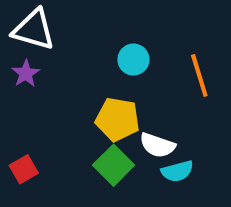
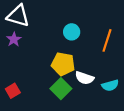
orange line: (199, 75) -> (107, 40), turned 35
cyan semicircle: (177, 171) -> (110, 85), moved

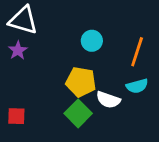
cyan semicircle: (110, 85) -> (137, 86), moved
red square: (13, 91) -> (16, 116), turned 32

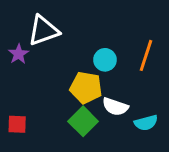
white triangle: (23, 20) -> (44, 31), moved, turned -36
cyan circle: (92, 41) -> (105, 60), moved
cyan semicircle: (137, 86) -> (146, 123), moved

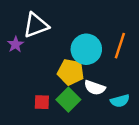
cyan circle: (105, 60) -> (86, 49), size x1.6
red square: (17, 124) -> (42, 102), moved

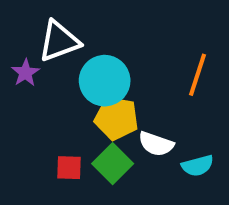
cyan circle: (86, 49) -> (105, 81), moved

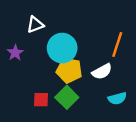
white triangle: (59, 41) -> (35, 25), size x0.7
purple star: (25, 73) -> (15, 53), moved
white semicircle: (156, 144) -> (102, 71), moved, turned -48

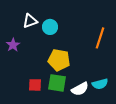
cyan circle: (62, 48) -> (50, 27), moved, size x0.6
white semicircle: (102, 71) -> (80, 89), moved
green square: (67, 97) -> (57, 83), turned -36

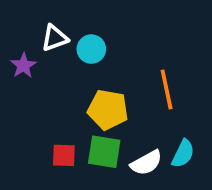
orange line: (100, 38) -> (167, 89), moved, turned -30
purple star: (13, 45) -> (23, 66), moved
cyan semicircle: (100, 84) -> (183, 154), turned -49

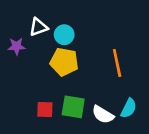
purple star: (23, 66) -> (16, 46), turned 30
yellow pentagon: (108, 110) -> (64, 62), moved
white semicircle: (146, 163) -> (103, 115), turned 60

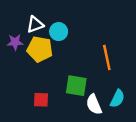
yellow pentagon: (64, 62) -> (40, 49), moved
green square: (73, 107) -> (76, 86), moved
white semicircle: (103, 115) -> (94, 104), turned 36

